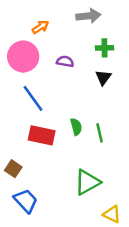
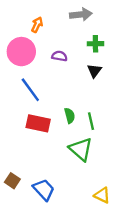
orange arrow: (40, 27) -> (37, 25), turned -32
brown square: (13, 169) -> (12, 181), moved
green triangle: (87, 182) -> (81, 149), moved, turned -50
blue trapezoid: (26, 201) -> (44, 190), moved

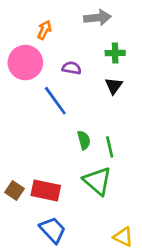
blue line: (30, 90) -> (55, 101), moved
red rectangle: (38, 123) -> (46, 190), moved
brown square: (12, 181) -> (14, 190), moved

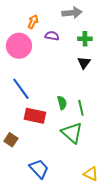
purple semicircle: (72, 68) -> (52, 36), moved
blue line: (55, 101) -> (21, 89), moved
red rectangle: (46, 190) -> (35, 116), moved

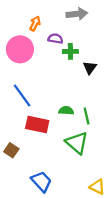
green cross: (85, 39) -> (70, 51), moved
green semicircle: (62, 103) -> (66, 111), turned -72

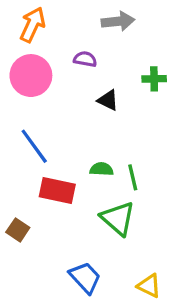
orange arrow: (35, 24) -> (33, 25), moved, size x1.5
green cross: (70, 51) -> (154, 79), moved
black triangle: (90, 68) -> (108, 100), moved, turned -40
blue trapezoid: (41, 181) -> (85, 278), moved

